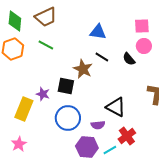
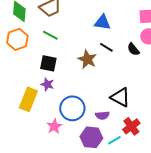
black square: (66, 86) -> (48, 63), moved
pink star: (19, 144) -> (54, 126), moved

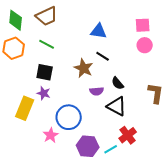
black semicircle: (133, 49) -> (118, 83), moved
purple semicircle: (102, 115) -> (97, 91), moved

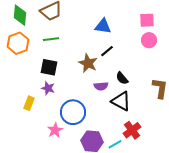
green line: (47, 44) -> (51, 39), turned -35
black line: (103, 56) -> (107, 51), turned -72
yellow rectangle: (25, 108) -> (29, 103), size x0.6

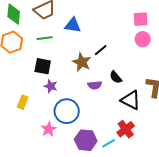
blue triangle: (103, 26) -> (73, 25), moved
purple star: (48, 88) -> (51, 86), moved
black triangle: (121, 101) -> (131, 100), moved

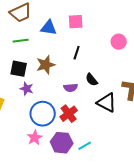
pink square: (141, 19) -> (76, 22), moved
black line: (101, 50) -> (77, 53), turned -32
brown star: (82, 62) -> (46, 65), moved, turned 30
pink star: (49, 129) -> (35, 138), moved
red cross: (126, 129) -> (69, 114), moved

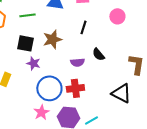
pink circle: (119, 42) -> (117, 16), moved
black triangle: (107, 103) -> (121, 93), moved
red cross: (69, 114) -> (75, 88), turned 30

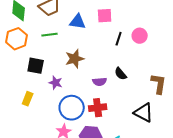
black line: (83, 27) -> (119, 39), moved
black square: (25, 43) -> (36, 66), moved

